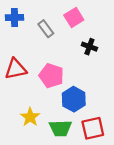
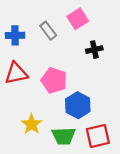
blue cross: (14, 18) -> (15, 35), moved
black cross: (89, 47) -> (94, 50), turned -32

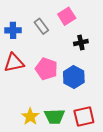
blue hexagon: (78, 105) -> (74, 77), moved
yellow star: (32, 124) -> (30, 117), moved

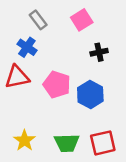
gray rectangle: (41, 26) -> (38, 20), moved
blue cross: (13, 30) -> (27, 47), moved, turned 35
yellow star: (30, 117) -> (24, 140), moved

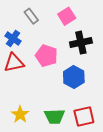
blue cross: (27, 47) -> (13, 38), moved
black cross: (99, 52) -> (81, 43), size x1.5
pink pentagon: (57, 85) -> (46, 56), moved

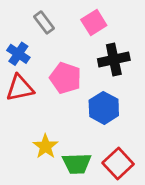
yellow star: (20, 114) -> (45, 146), moved
red square: (84, 117) -> (118, 163), turned -30

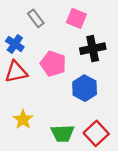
pink square: (94, 22) -> (76, 18), turned -36
yellow star: (45, 146) -> (23, 119), moved

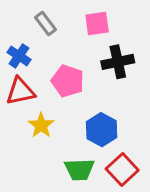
pink square: (76, 18) -> (97, 23), turned -30
blue hexagon: (85, 88) -> (102, 130), moved
yellow star: (23, 119) -> (41, 125), moved

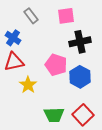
pink pentagon: (68, 81) -> (56, 65), moved
blue hexagon: (102, 130) -> (80, 77), moved

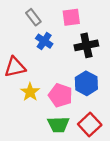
blue cross: (13, 38) -> (44, 41), moved
pink pentagon: (56, 65) -> (60, 95), moved

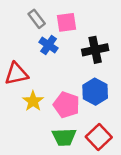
pink square: (71, 17) -> (66, 22), moved

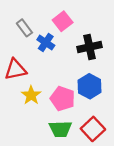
gray rectangle: (37, 19) -> (24, 28), moved
pink square: (66, 22) -> (63, 21), turned -30

